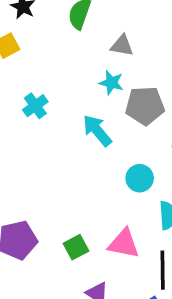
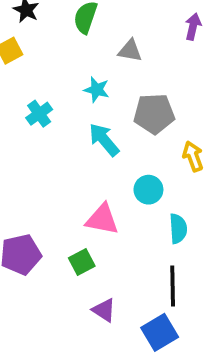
cyan star: (111, 83) -> (97, 90), moved
pink triangle: (124, 244) -> (102, 219), moved

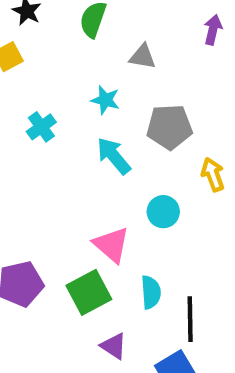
pink triangle: (102, 219) -> (112, 245), turned 30
cyan semicircle: (178, 229) -> (151, 292), moved
green square: (82, 262) -> (89, 292), size x1.5

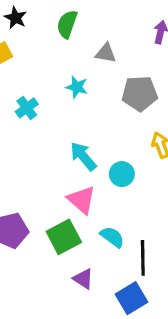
gray pentagon: (169, 127) -> (140, 93), moved
cyan arrow: (114, 156) -> (83, 156), moved
cyan semicircle: (151, 292) -> (112, 237), turned -50

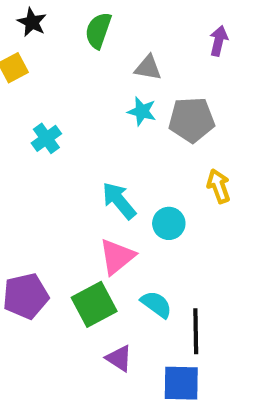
cyan star: (77, 87) -> (142, 111), moved
pink triangle: (82, 200) -> (117, 257), turned 40
blue square: (132, 298) -> (181, 383), turned 32

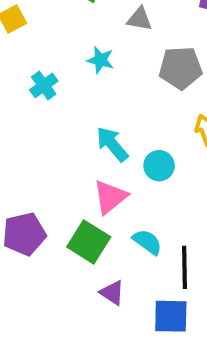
cyan star: (142, 111) -> (100, 60), moved
green square: (94, 304) -> (89, 242), turned -30

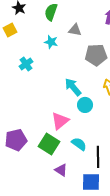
cyan star: (100, 60) -> (51, 42), moved
cyan arrow: (112, 144) -> (73, 87), moved

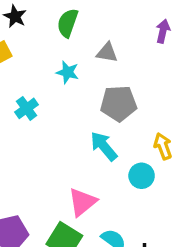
gray pentagon: (96, 55) -> (119, 103), moved
cyan circle: (85, 105) -> (142, 176), moved

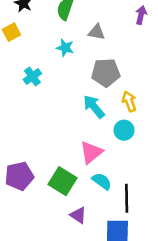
yellow arrow: (163, 146) -> (129, 101), moved
pink triangle: (82, 202) -> (91, 152), moved

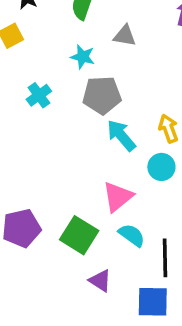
gray pentagon: (106, 73) -> (102, 95), moved

